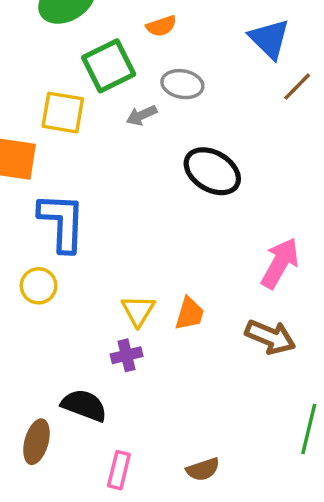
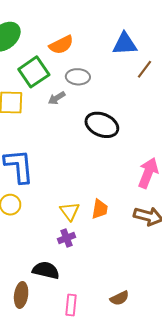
orange semicircle: (161, 26) -> (61, 45), size x1.4
blue triangle: (269, 39) -> (125, 44), turned -40

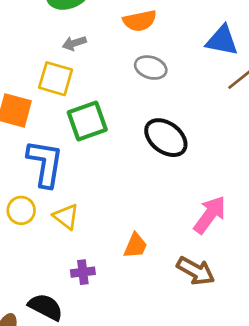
green square: (34, 72) -> (87, 121), moved
gray arrow: (57, 98) -> (74, 43), moved
yellow triangle: (70, 211) -> (66, 217), moved, turned -30

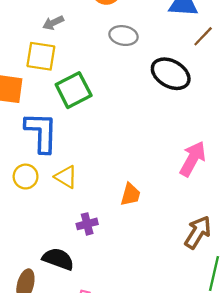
black ellipse: (166, 138) -> (171, 74), moved
brown arrow: (196, 271) -> (198, 232), moved, turned -80

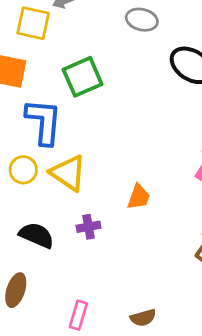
yellow square: (41, 56) -> (33, 23), moved
yellow triangle: (66, 177) -> (68, 173), size x1.4
black semicircle: (58, 259) -> (37, 235), moved

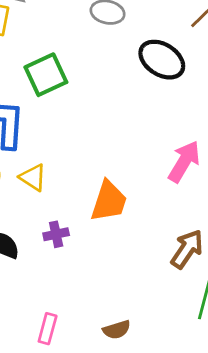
yellow triangle: (68, 173) -> (33, 177), size x0.7
orange trapezoid: (139, 197) -> (109, 201), size x1.5

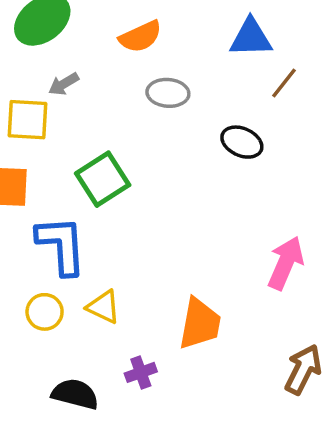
black ellipse: (162, 60) -> (242, 142), size x0.7

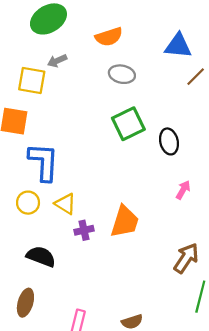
black ellipse: (242, 142) -> (169, 141), moved, turned 45
green square: (103, 179) -> (128, 124), moved
pink arrow: (286, 263) -> (183, 190), size x0.6
purple cross: (141, 372) -> (84, 230), moved

